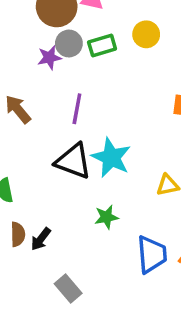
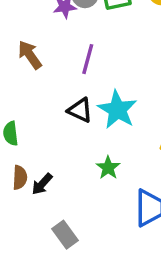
black triangle: (73, 161) -> (80, 110), size x0.7
green star: (106, 217) -> (108, 168), turned -30

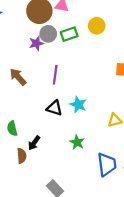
cyan star: (117, 110) -> (78, 105), size x0.7
black arrow: (42, 184) -> (34, 143), moved

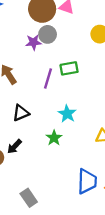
green rectangle: (69, 34) -> (69, 68), moved
black triangle: (54, 108) -> (21, 113), moved, turned -49
green star: (77, 142) -> (54, 138), moved

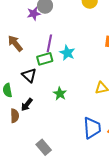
green rectangle: (69, 68) -> (45, 59), moved
black triangle: (21, 113) -> (29, 75), turned -49
cyan star: (67, 114) -> (67, 53), moved

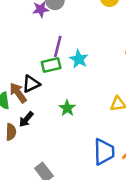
brown arrow: (15, 43) -> (18, 93), moved
black triangle: (29, 75) -> (31, 84), turned 49

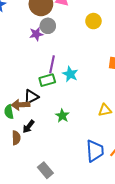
brown arrow: (18, 93) -> (21, 105), turned -54

